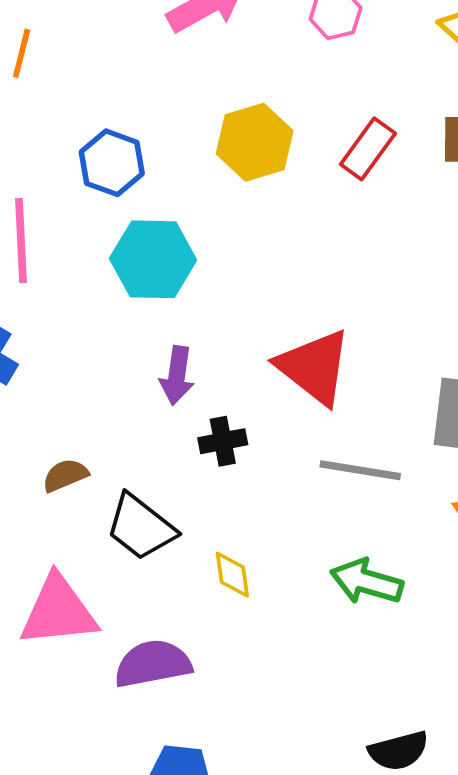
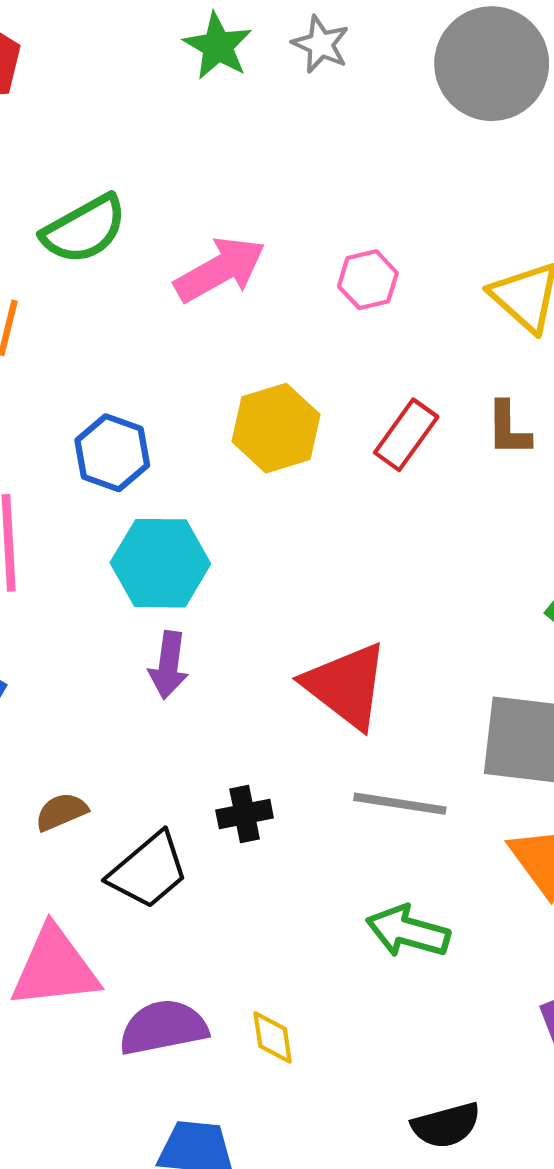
purple arrow: (177, 375) -> (169, 665), moved
black cross: (223, 441) -> (245, 814), moved
black trapezoid: (141, 527) -> (148, 871), turned -78
yellow diamond: (232, 575) -> (273, 1037), moved

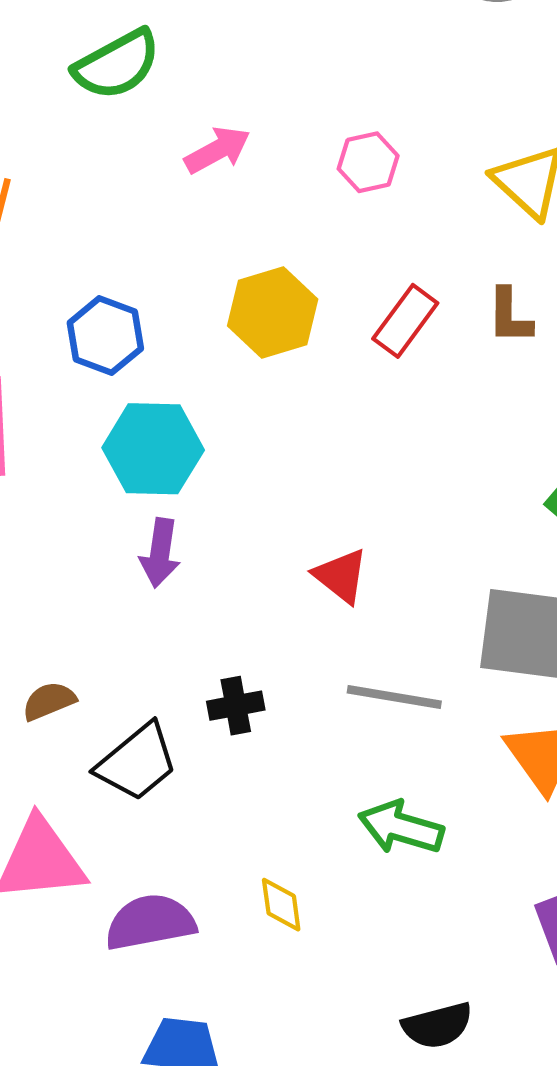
green semicircle: (84, 229) -> (117, 65), moved
pink arrow: (220, 269) -> (217, 150), size x0.7
red triangle: (346, 686) -> (341, 576), size x0.6
yellow diamond: (273, 1037) -> (281, 905), moved

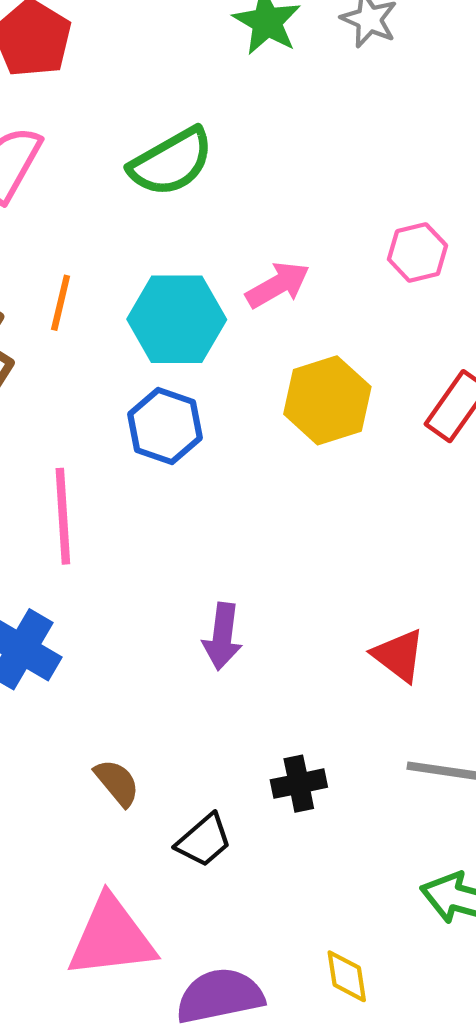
pink arrow: (217, 150) -> (278, 285), moved
cyan hexagon: (153, 449) -> (177, 319), moved
brown semicircle: (49, 701) -> (117, 783), turned 74
black trapezoid: (137, 762) -> (204, 840), size x0.7

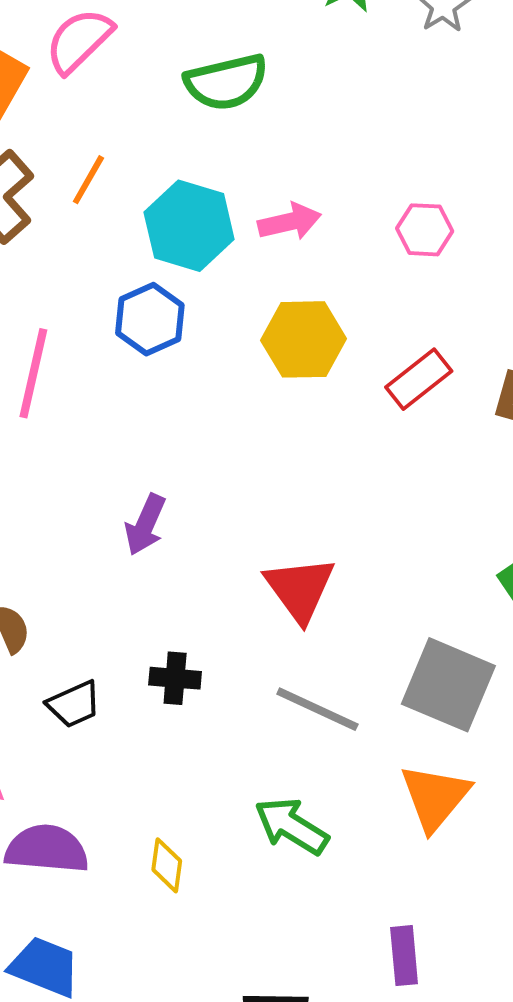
red triangle: (399, 655) -> (300, 589), size x1.4

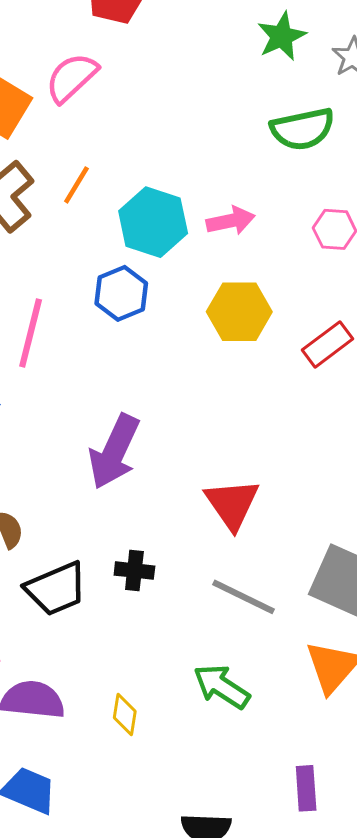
green semicircle: (226, 82) -> (302, 129), moved
purple arrow: (145, 525) -> (114, 452), size x1.6
black trapezoid: (74, 704) -> (56, 589), size x1.5

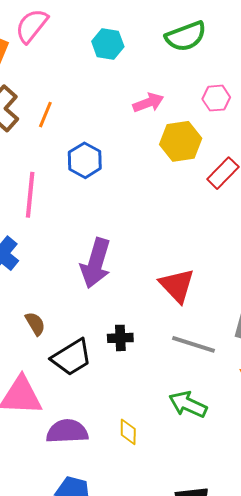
orange line: (76, 185) -> (45, 115), moved
cyan hexagon: (153, 222) -> (108, 44), moved, size x0.7
yellow hexagon: (239, 312) -> (181, 141), moved

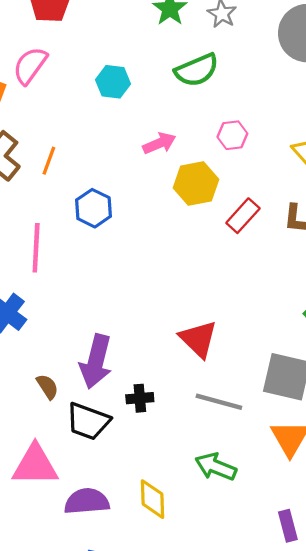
purple arrow: (96, 263) -> (96, 362), moved
black trapezoid: (72, 357) -> (88, 421), turned 54
yellow diamond: (128, 432) -> (153, 499), size x1.4

